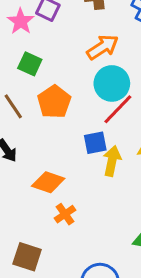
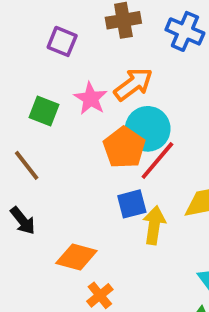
pink star: (21, 21) -> (91, 98), moved
orange pentagon: (54, 102) -> (124, 147), moved

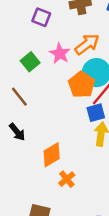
green square: (44, 111) -> (30, 62), turned 30
blue square: (132, 204) -> (96, 113), moved
orange diamond: (76, 257) -> (52, 155), turned -45

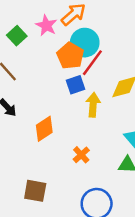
blue square: (96, 113) -> (76, 85), moved
orange cross: (67, 179) -> (81, 155), moved

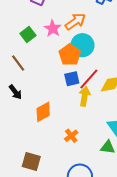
red line: (92, 63) -> (89, 79), moved

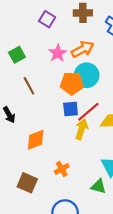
green square: (28, 34) -> (17, 55), moved
orange pentagon: (70, 55) -> (72, 83), turned 30
brown line: (18, 63) -> (29, 86), moved
brown square: (31, 161) -> (27, 183), moved

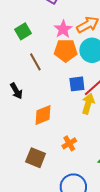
orange pentagon: (72, 83) -> (66, 50), moved

